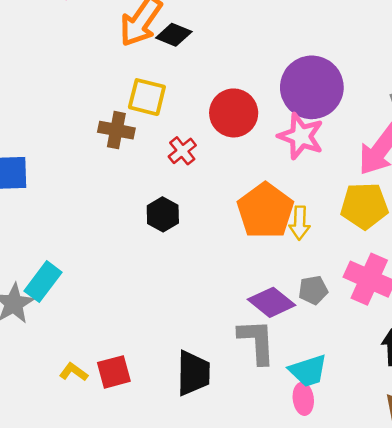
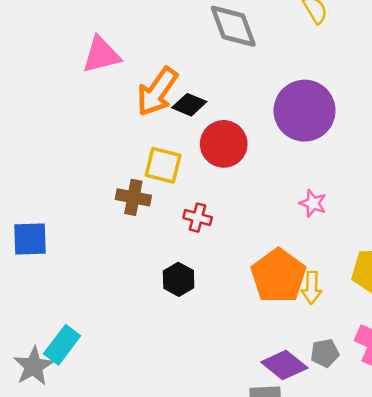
purple circle: (312, 87) -> (305, 111), moved
red circle: (234, 113) -> (224, 144), moved
pink star: (301, 136) -> (313, 203), size x0.6
red cross: (182, 151) -> (198, 218), turned -36

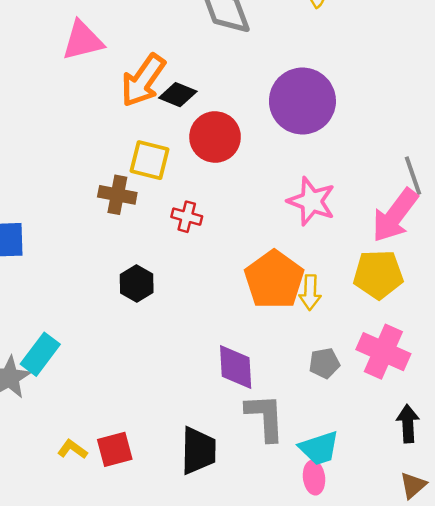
pink star: (313, 203) -> (311, 201), size x1.6
black hexagon: (179, 279) -> (137, 284), moved
purple diamond: (284, 365) -> (236, 367), moved, turned 48

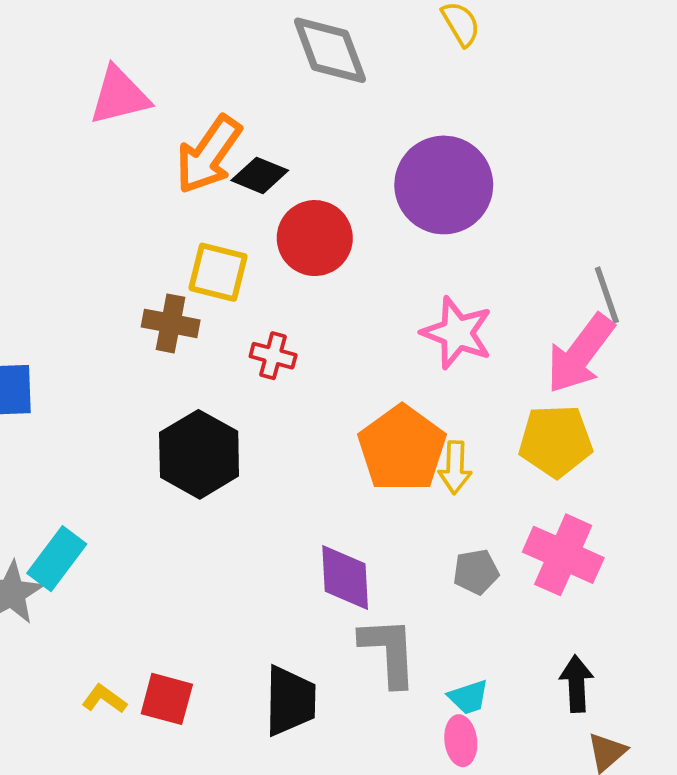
black hexagon: (137, 284) -> (199, 454), size x1.6
black arrow: (408, 424) -> (576, 684), moved
cyan trapezoid: (319, 448) -> (468, 697), size x0.7
red square: (115, 449) -> (167, 699), turned 30

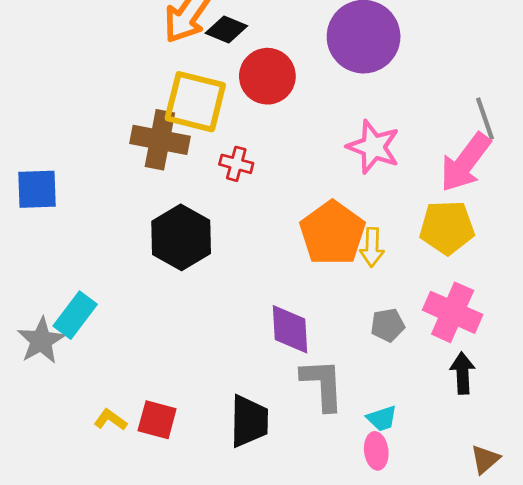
yellow square: (218, 272) -> (195, 102), size x1.4
brown cross: (171, 323) -> (160, 140), size x1.4
black arrow: (576, 684) -> (462, 373), moved

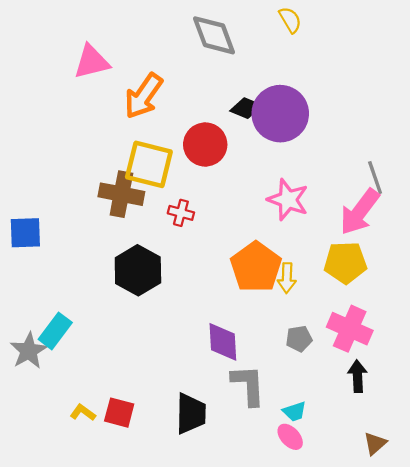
black diamond: (226, 30) -> (246, 108), moved
pink ellipse: (376, 451) -> (290, 437), turned -36

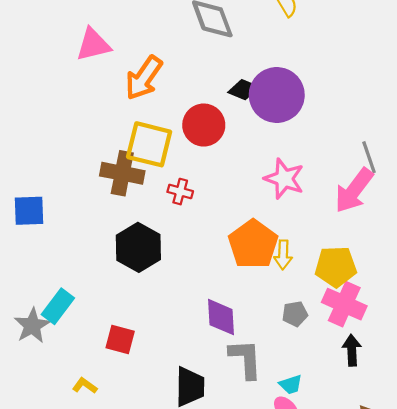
yellow pentagon: (345, 263) -> (336, 267), moved
red square: (119, 413) -> (120, 340), moved

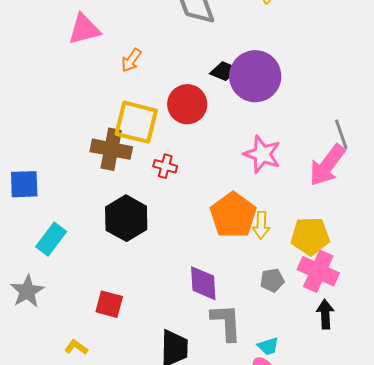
orange arrow: (144, 78) -> (131, 60), size x0.6
cyan rectangle: (58, 306) -> (51, 239), moved

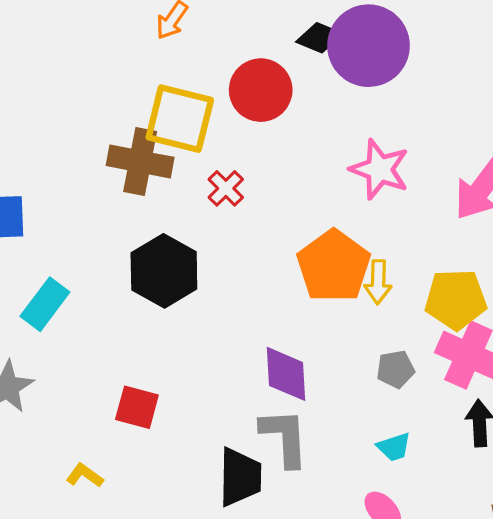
red cross: (165, 166) -> (226, 188), turned 30
gray L-shape: (226, 322) -> (284, 437), moved
cyan trapezoid: (268, 346) -> (394, 447), moved

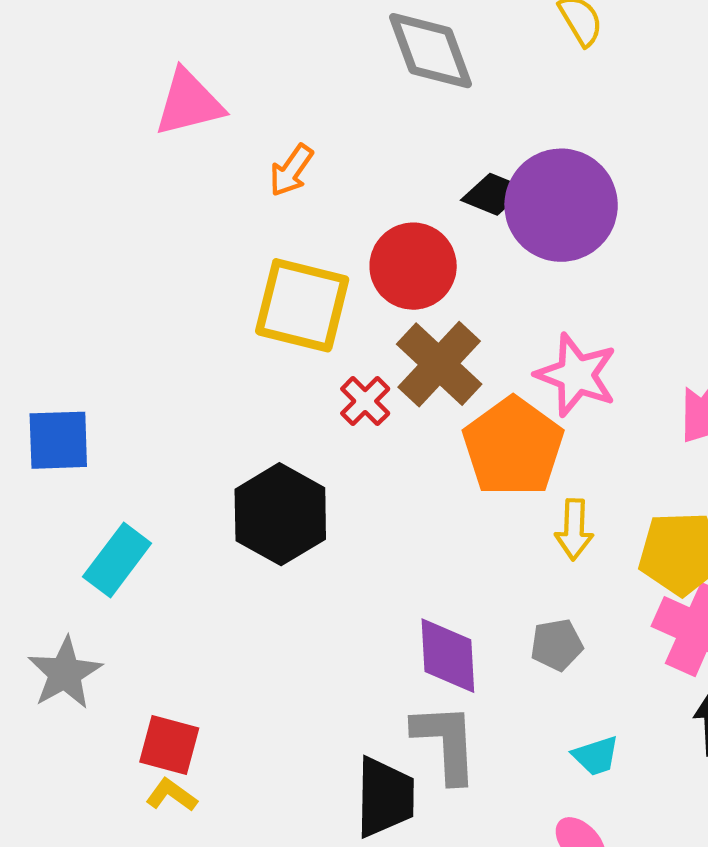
brown cross: (140, 161) -> (439, 364), moved, turned 32
orange pentagon: (334, 266) -> (513, 447), moved
gray pentagon: (395, 369) -> (557, 645), moved
red square: (137, 407) -> (169, 745), moved

